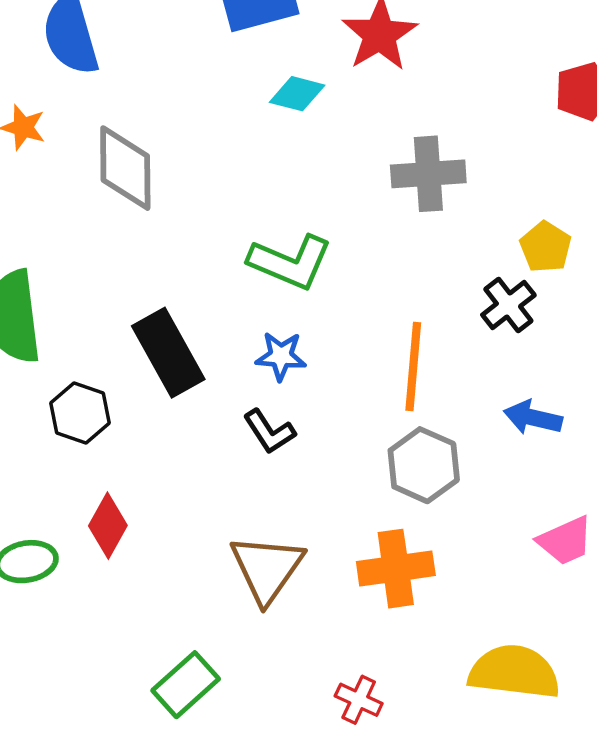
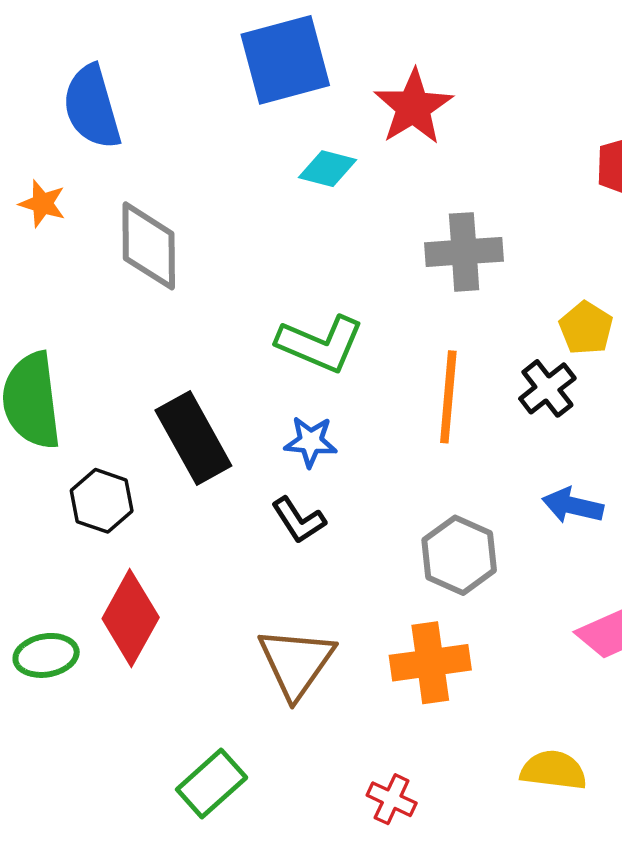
orange line: (413, 367) -> (448, 397), moved
red diamond: (108, 526) -> (131, 618), size x1.4
yellow semicircle: (514, 672) -> (553, 770), size x0.7

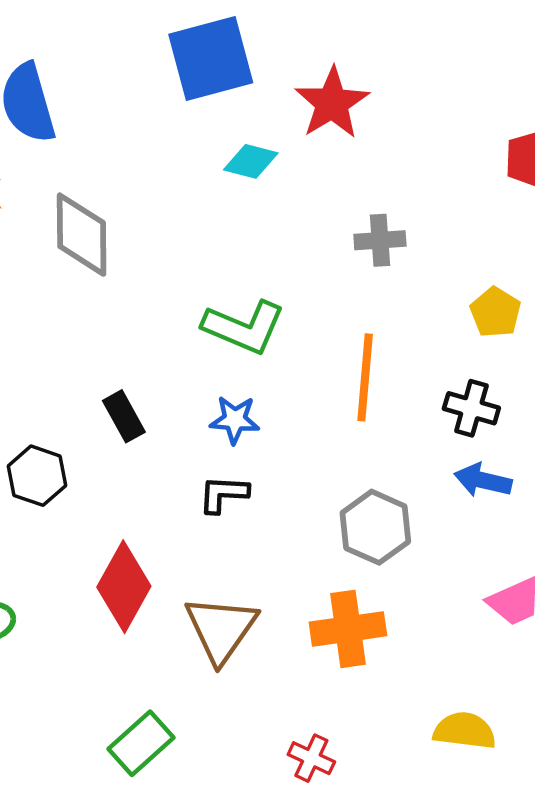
gray cross: (464, 252) -> (380, 240), size x0.7
black cross: (547, 388) -> (471, 408), moved, turned -36
black rectangle: (193, 438) -> (124, 416), size x0.6
black L-shape: (299, 520) -> (223, 494), turned 126
red diamond: (131, 618) -> (124, 587), moved

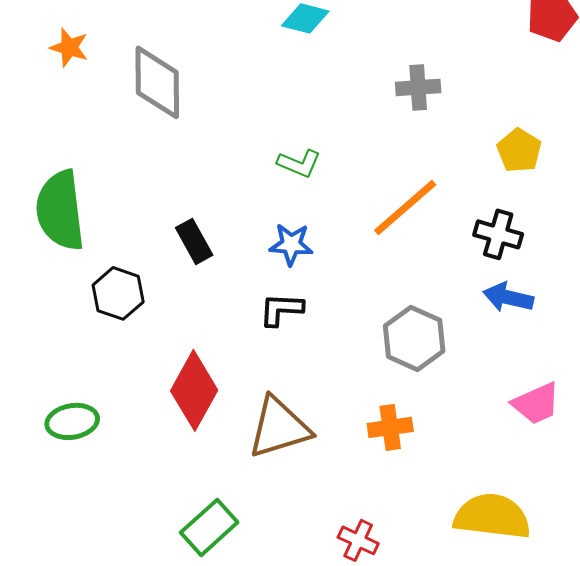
green L-shape: (244, 327) -> (299, 163), size x0.6
orange line: (365, 377) -> (405, 207), turned 44
brown triangle: (221, 629) -> (279, 427), turned 38
orange cross: (348, 629) -> (390, 427), size x0.7
yellow semicircle: (465, 731) -> (492, 516), size x1.4

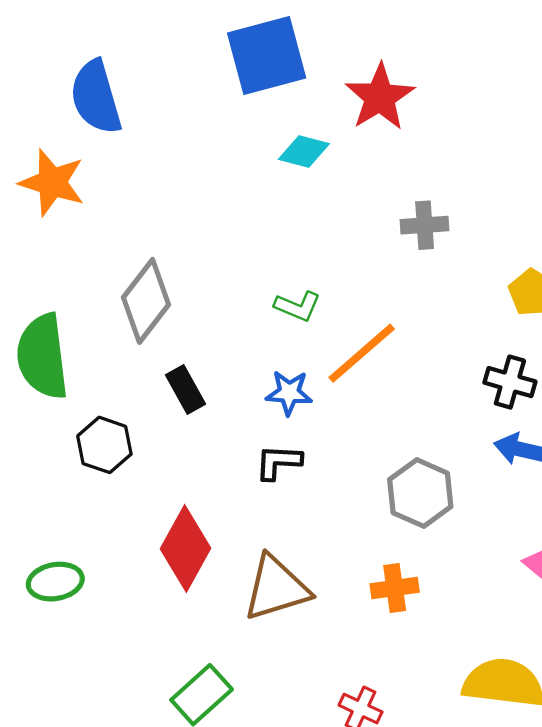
orange star: (69, 47) -> (52, 182), size x1.6
gray diamond: (157, 82) -> (146, 301), moved, turned 38
orange line: (405, 207) -> (362, 353), moved

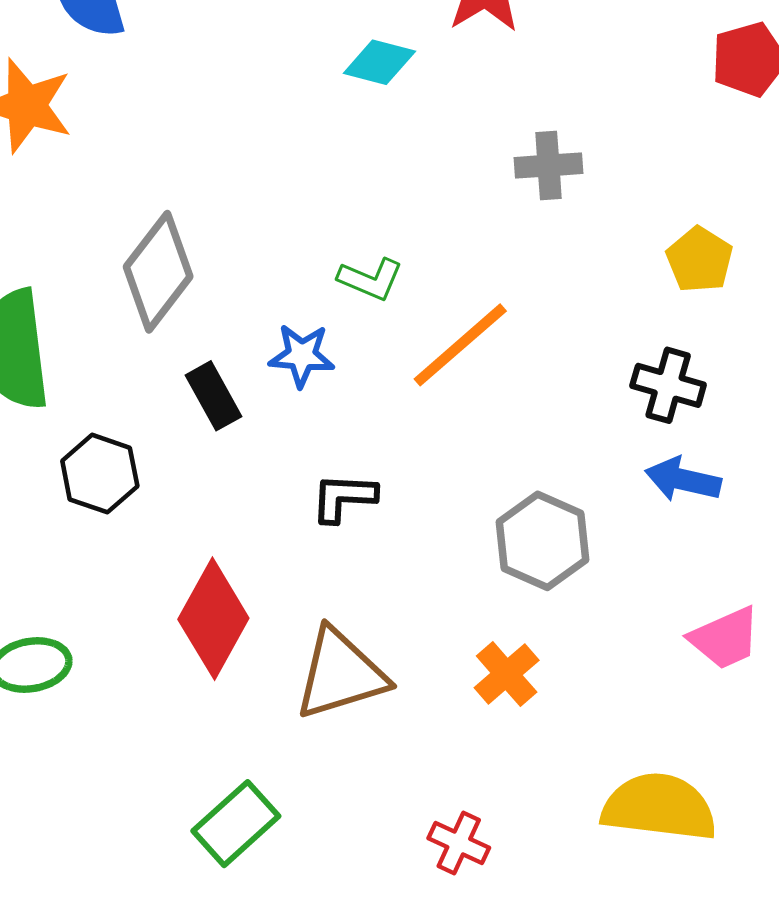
blue star: (289, 393) -> (302, 355), moved
orange cross: (395, 588) -> (507, 674), turned -33

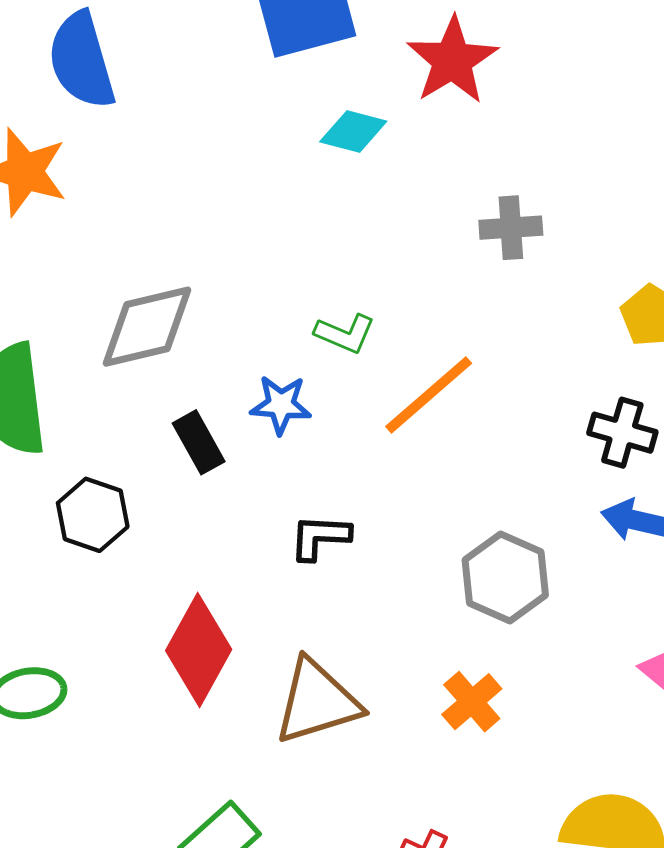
gray diamond: (158, 272) -> (147, 327), turned 39

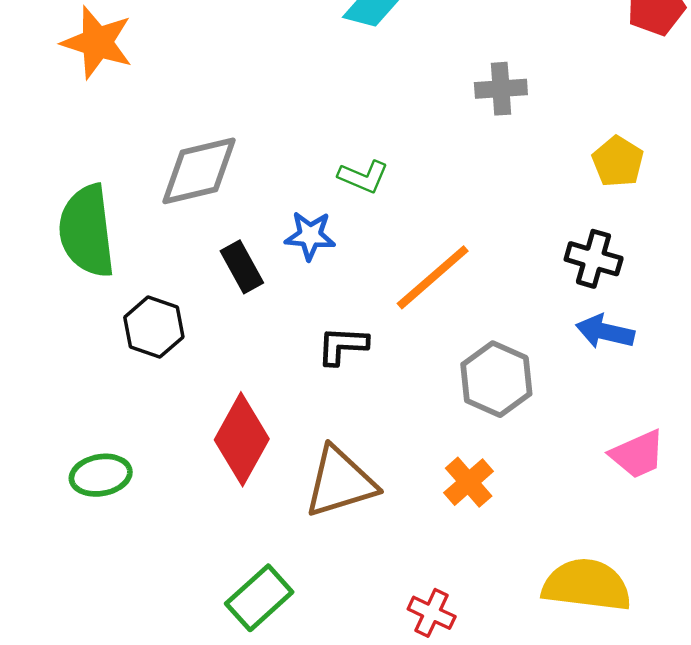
orange line: (429, 395) -> (433, 277), moved

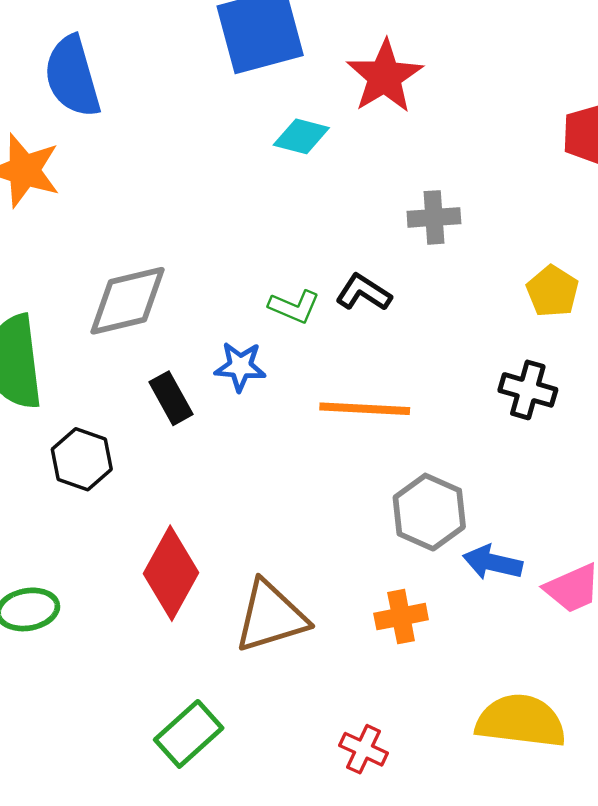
orange line: (433, 277) -> (365, 409), turned 44
blue arrow: (605, 332) -> (493, 563), moved
black L-shape: (342, 346) -> (363, 293), moved, turned 30
orange cross: (469, 482) -> (401, 617), turned 30

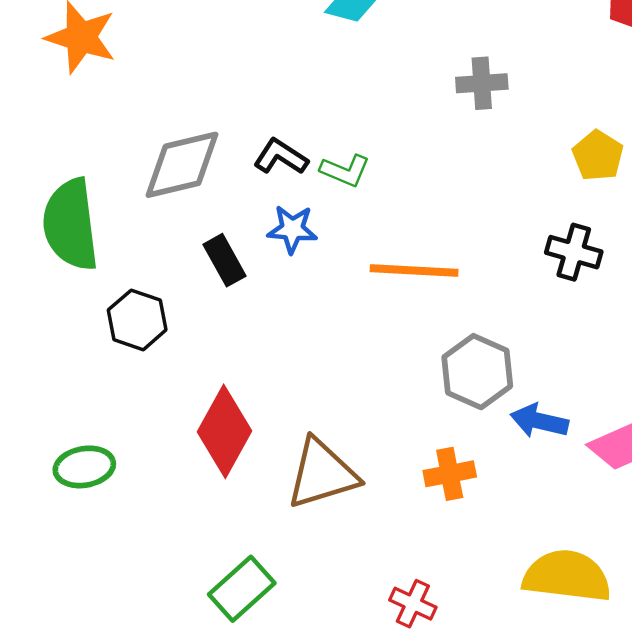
black L-shape: (363, 293) -> (281, 157), moved

